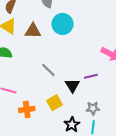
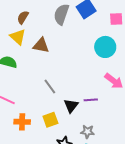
cyan circle: (63, 24) -> (105, 47), moved

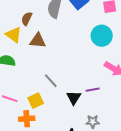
brown semicircle: (23, 17) -> (27, 19), moved
yellow square: (50, 120) -> (36, 101), moved

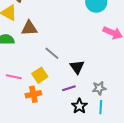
brown triangle: (38, 41) -> (29, 28), moved
purple line: (93, 90) -> (69, 88), moved

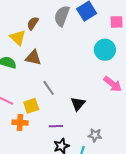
black triangle: (77, 67) -> (78, 104), moved
gray star: (99, 88) -> (95, 135), moved

